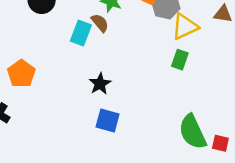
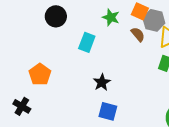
brown semicircle: (100, 23) -> (138, 34), moved

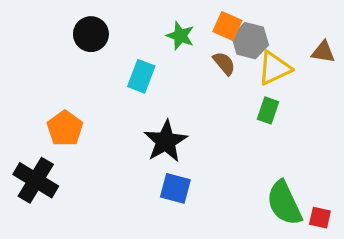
black star: (102, 82) -> (166, 141), size x1.5
black cross: (22, 106) -> (36, 180), size x1.5

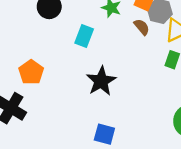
blue square: (175, 188) -> (104, 134), moved

